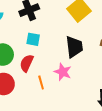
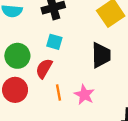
pink star: (63, 72) -> (84, 95), moved

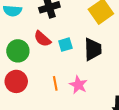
cyan square: (54, 42) -> (65, 45), moved, turned -32
red semicircle: (44, 69) -> (42, 39), moved, turned -78

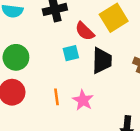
red semicircle: (42, 39) -> (85, 31), moved

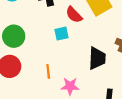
black trapezoid: (102, 60) -> (97, 58), moved
pink star: (83, 100) -> (70, 86), moved, turned -30

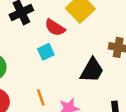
black trapezoid: (97, 58) -> (92, 70), turned 40

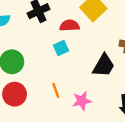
red semicircle: (55, 28) -> (70, 26), turned 144

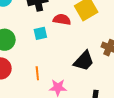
cyan square: (61, 48) -> (40, 33), moved

